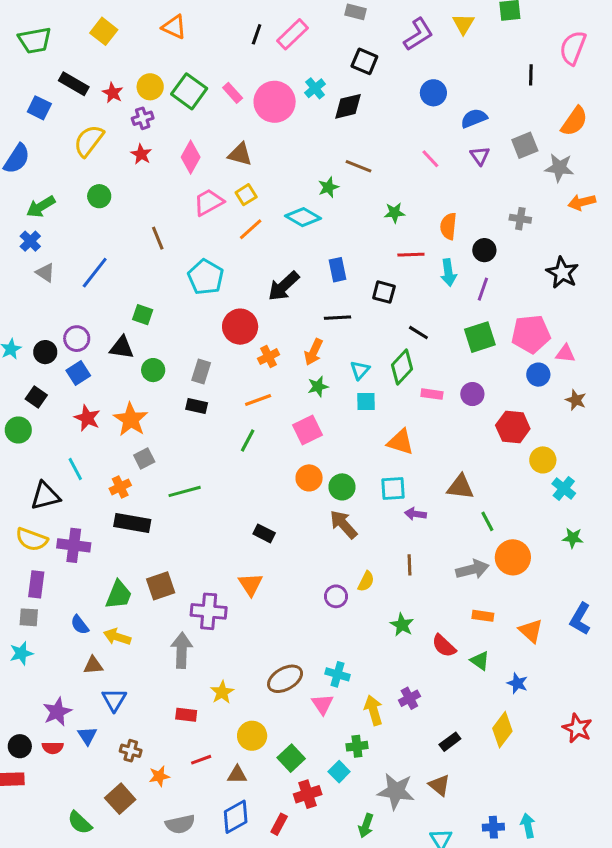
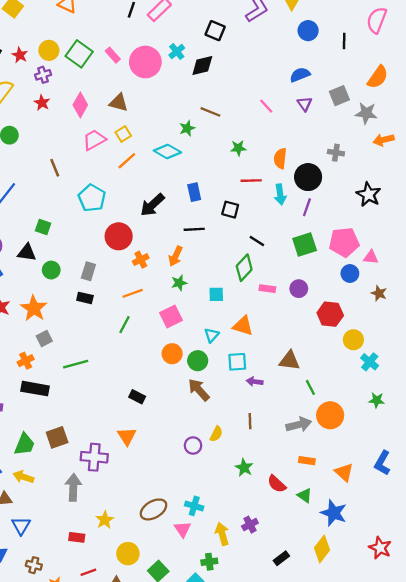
blue circle: (433, 93) -> (308, 31), moved
black circle: (484, 250) -> (308, 177), size x1.5
cyan triangle: (360, 370) -> (212, 335), moved
blue star: (517, 683) -> (334, 513), size x1.6

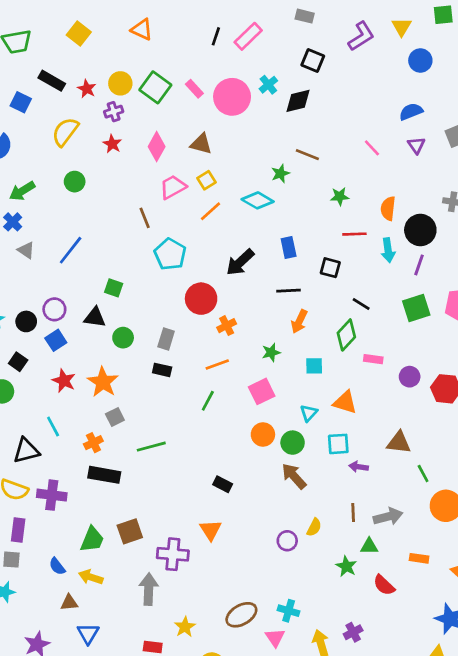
brown line: (55, 168) -> (145, 218), moved
orange arrow: (176, 256) -> (299, 321), moved
purple circle: (299, 289) -> (410, 377), moved
gray arrow: (299, 425) -> (388, 517), moved
green triangle: (305, 495) -> (369, 546), moved, turned -35

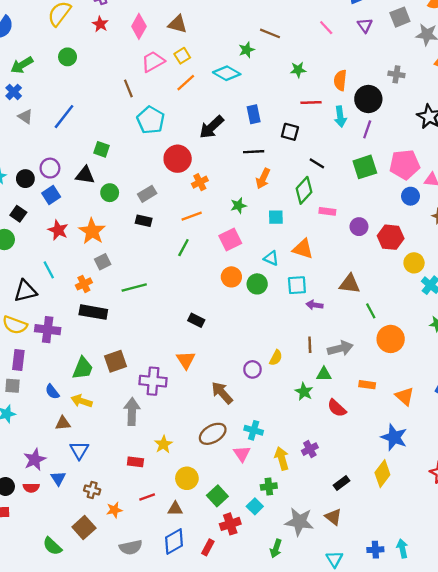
gray rectangle: (166, 339) -> (147, 194), turned 42
cyan triangle: (309, 413) -> (271, 258), turned -49
brown arrow: (294, 476) -> (222, 393), moved

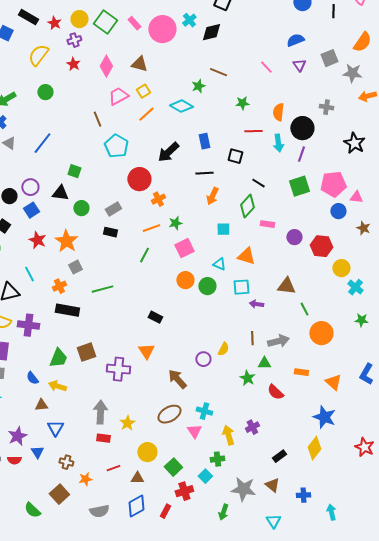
green star: (238, 206) -> (175, 223), moved
gray arrow: (132, 412) -> (100, 412), moved
blue cross: (375, 550) -> (303, 495), moved

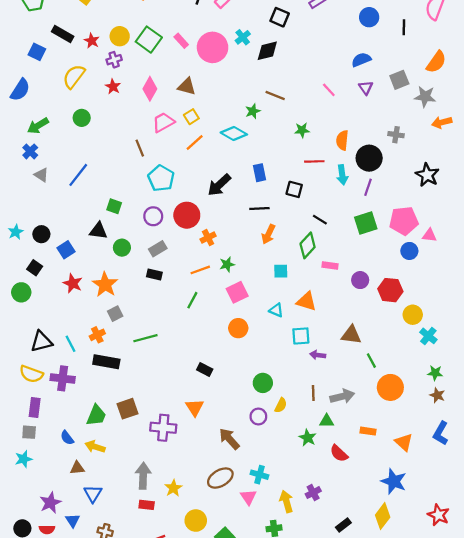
purple circle: (30, 187) -> (153, 216), moved
brown star: (363, 228) -> (437, 395), moved
cyan line: (29, 274) -> (70, 344), moved
green circle: (207, 286) -> (263, 383), moved

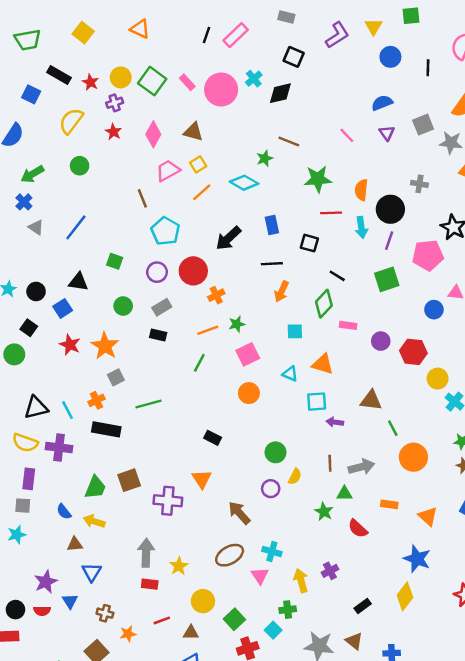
green star: (302, 130) -> (318, 179), size x1.6
pink pentagon: (404, 221) -> (428, 255), moved
black triangle: (98, 231) -> (78, 282), moved

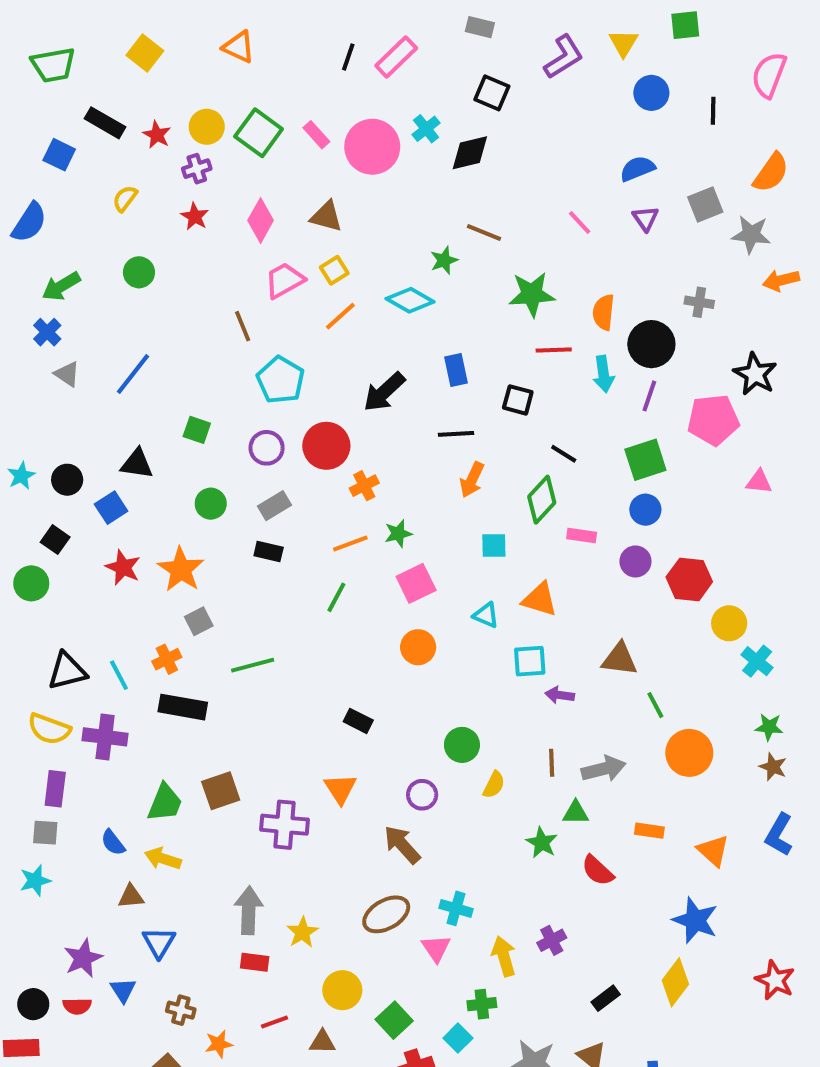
yellow semicircle: (71, 121) -> (125, 199), size x0.6
blue circle: (434, 310) -> (645, 510), moved
purple circle: (271, 489) -> (422, 795), moved

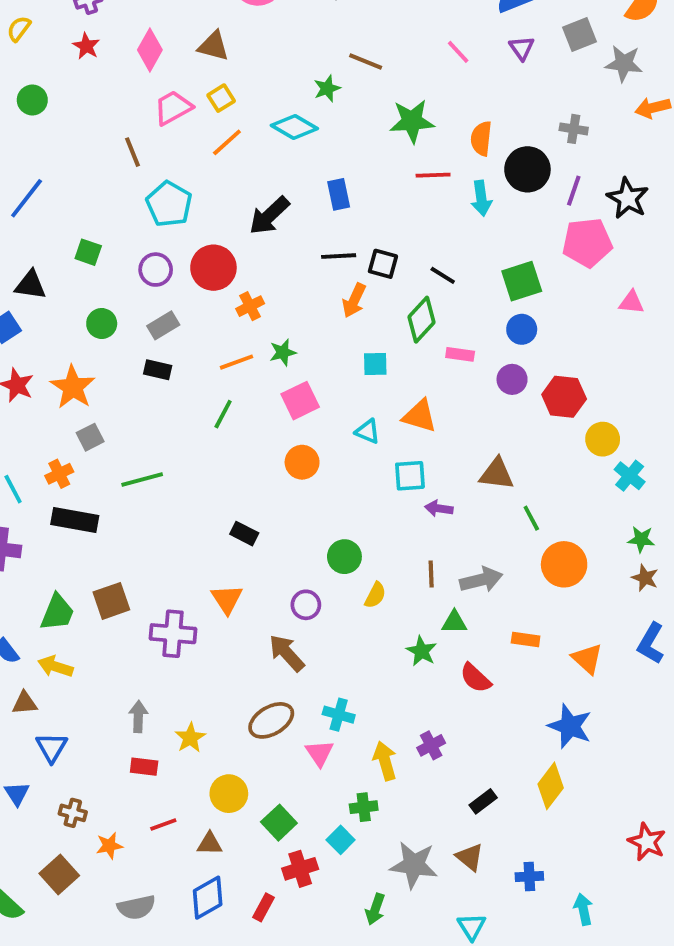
purple line: (649, 396) -> (574, 191), moved
black square: (518, 400) -> (383, 264), moved
gray arrow: (249, 910) -> (138, 717), size x0.7
red star: (775, 980) -> (647, 842), moved

